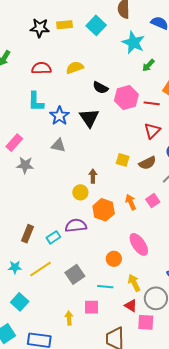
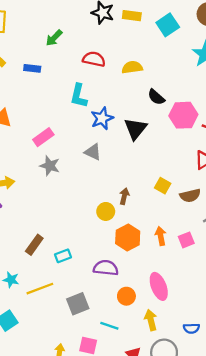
purple semicircle: (76, 226) -> (106, 268), moved
yellow arrow: (134, 283) -> (151, 320), moved

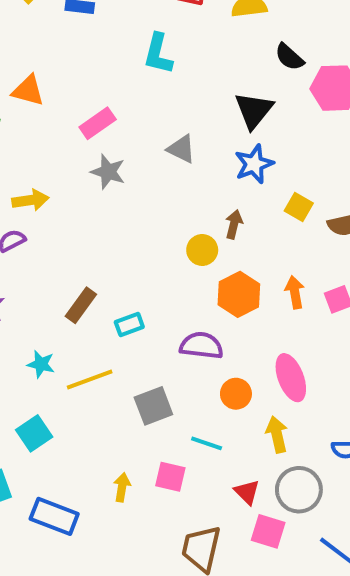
blue star: (102, 118) -> (254, 164), moved

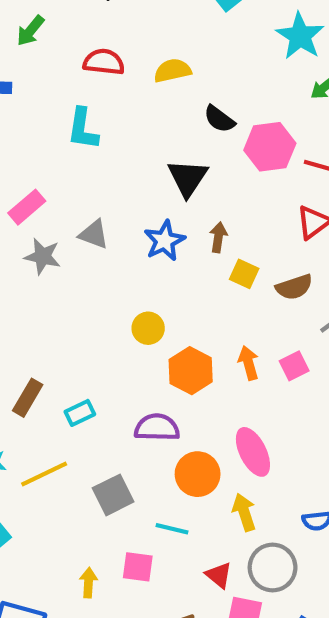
gray triangle: (181, 149) -> (94, 234), moved
blue star: (254, 164) -> (164, 241), moved
brown arrow: (234, 224) -> (218, 237), moved
orange circle: (236, 394) -> (198, 474), size x1.4

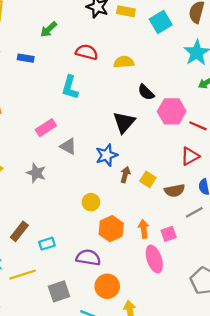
pink rectangle: (27, 207) -> (46, 128), moved
brown arrow: (218, 237) -> (125, 175), moved
gray star: (43, 256) -> (36, 173), moved
pink ellipse: (253, 452) -> (154, 259), moved

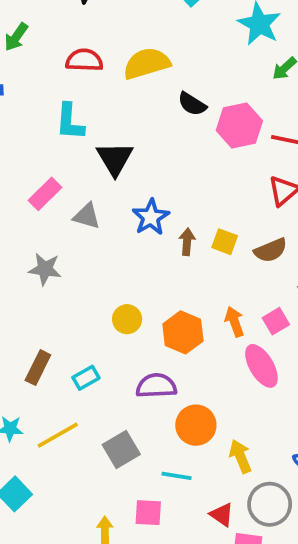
yellow semicircle: (124, 62) -> (147, 63), size x1.4
black triangle: (124, 122) -> (115, 159), moved
yellow circle: (91, 202) -> (127, 319), moved

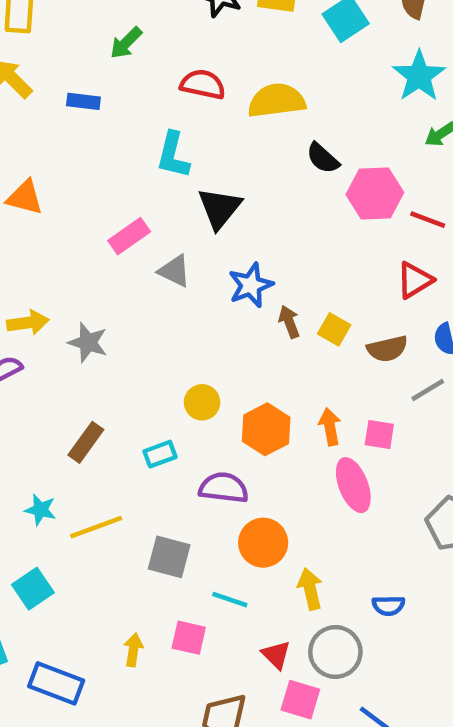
brown arrow: (187, 242) -> (289, 322), turned -35
gray star: (45, 269) -> (88, 342), moved
pink square: (276, 321) -> (379, 435), turned 30
cyan rectangle: (86, 378) -> (160, 454), moved
gray square: (121, 449) -> (169, 557), turned 36

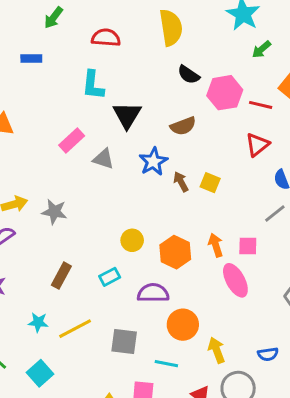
yellow semicircle: (277, 101) -> (171, 28), moved, turned 96
brown semicircle: (387, 349) -> (183, 126), moved

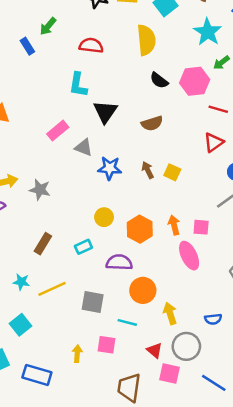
blue rectangle: (31, 58) -> (27, 46), moved, turned 56
pink hexagon: (225, 93) -> (195, 81), moved
blue star: (153, 162) -> (110, 168), moved, turned 30

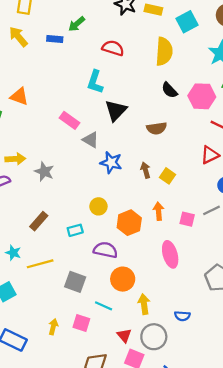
blue rectangle: (27, 46) -> (55, 39), turned -63
pink rectangle: (58, 131) -> (69, 120), turned 66
orange arrow: (174, 225) -> (159, 211), moved
pink square: (201, 227) -> (187, 219), moved

